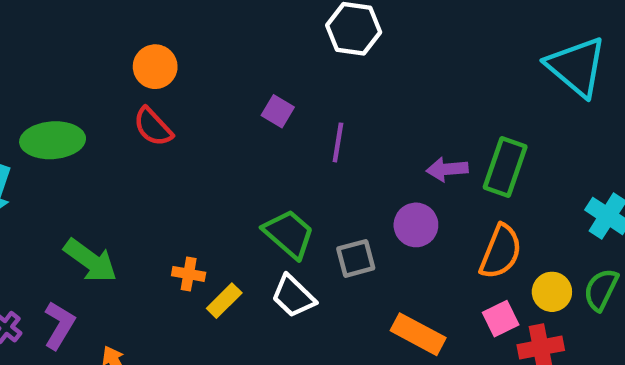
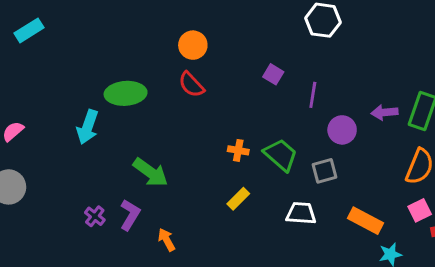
purple circle: (416, 225) -> (342, 130), moved
orange cross: (189, 274) -> (238, 150), moved
white trapezoid: (293, 296) -> (301, 213), moved, turned 140

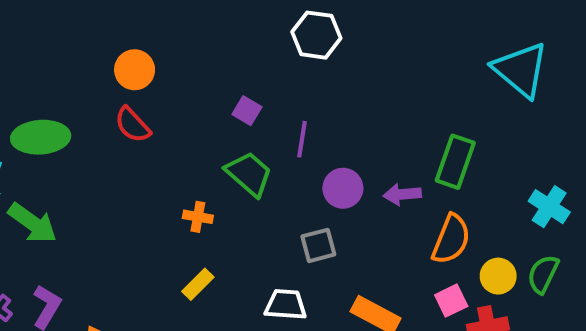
purple arrow: (384, 112) -> (402, 194), moved
green trapezoid: (281, 155) -> (249, 174), moved
green arrow: (150, 172) -> (32, 223), moved

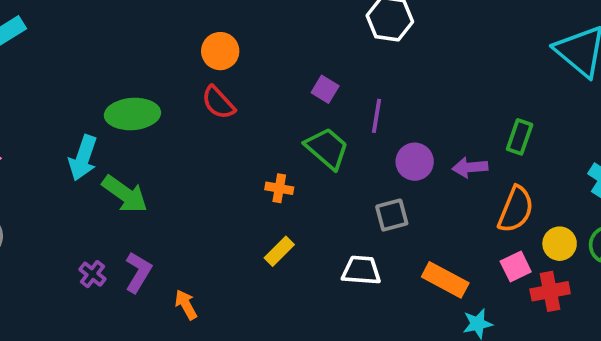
green rectangle: (455, 162) -> (520, 137), size x0.7

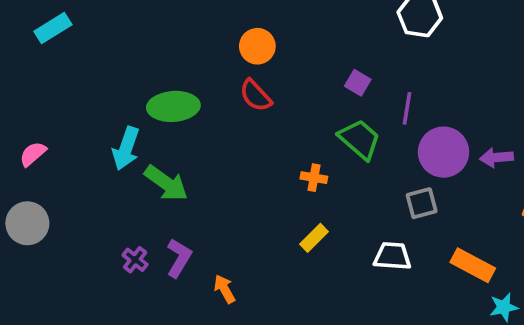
purple circle: (415, 162) -> (444, 152), size x1.4

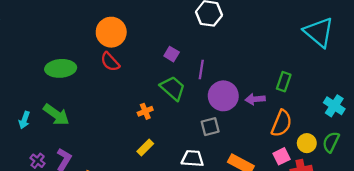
orange circle: (257, 46) -> (111, 32), size x1.4
cyan arrow: (126, 148) -> (24, 120), moved, size x0.7
orange cross: (314, 178) -> (145, 111), turned -32

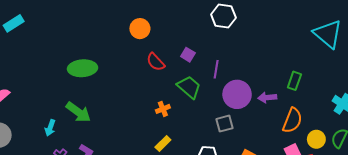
orange circle: (111, 32) -> (140, 29), moved, size x0.7
red semicircle: (110, 62) -> (156, 62), moved
cyan arrow: (24, 120) -> (50, 128), moved

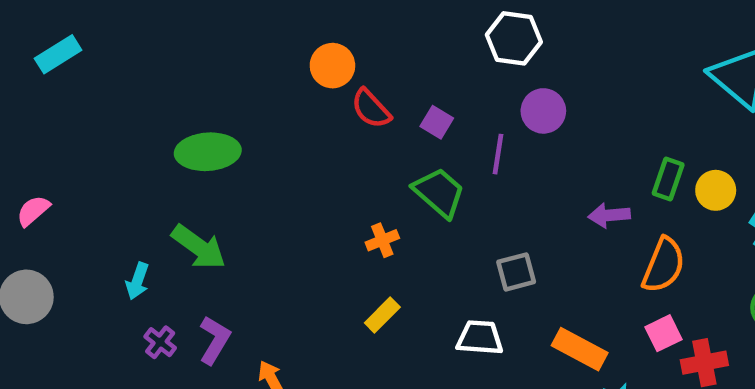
red semicircle: (156, 62) -> (371, 109), moved
purple circle: (237, 94) -> (543, 111), moved, size x0.7
yellow circle: (316, 139) -> (716, 190), moved

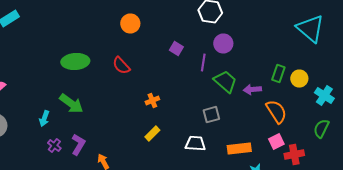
red semicircle: (371, 109) -> (121, 66), moved
green trapezoid: (439, 193) -> (225, 82), moved
orange semicircle: (664, 265) -> (276, 112), turned -55
orange rectangle: (580, 349) -> (239, 148), turned -35

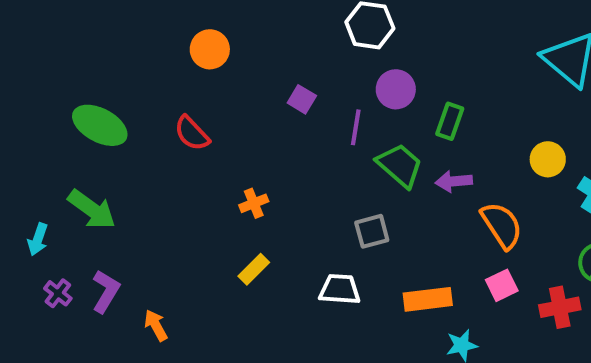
green ellipse: (75, 62) -> (100, 125), turned 32
green rectangle: (278, 74) -> (450, 121), moved
red cross: (294, 154) -> (560, 307), moved

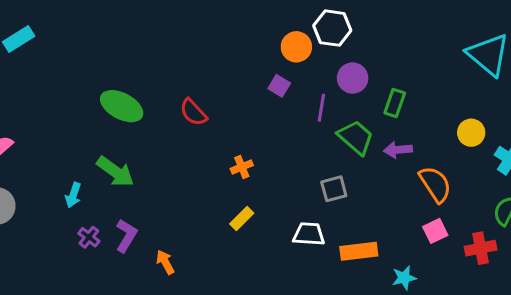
orange circle: (210, 49) -> (296, 47), moved
orange rectangle: (428, 299) -> (359, 251), moved

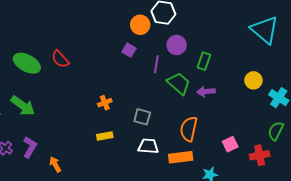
red semicircle: (193, 112) -> (60, 59), moved
orange semicircle: (435, 184) -> (189, 129), moved, turned -135
gray square: (334, 189) -> (142, 117), moved, turned 30
yellow rectangle: (242, 218) -> (105, 136), turned 35

